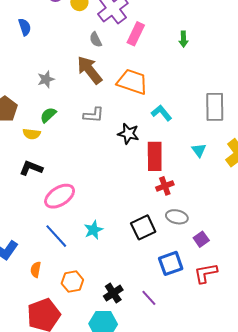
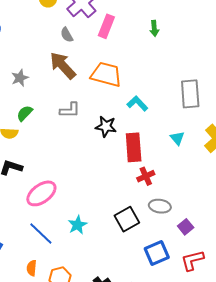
orange semicircle: (36, 270) -> (32, 268), moved

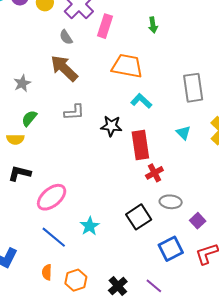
orange trapezoid: (106, 74) -> (127, 66), moved

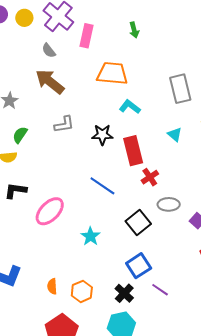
blue line: (54, 237) -> (102, 186), moved
blue square: (171, 249) -> (139, 266), moved

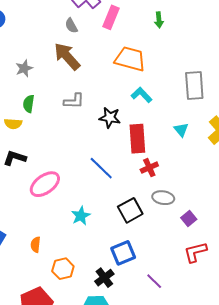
green semicircle: (20, 135) -> (29, 104), turned -36
orange semicircle: (52, 286) -> (36, 245), moved
purple line: (160, 290) -> (154, 281), moved

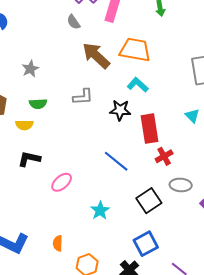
brown arrow: (67, 56) -> (96, 56), moved
cyan L-shape: (142, 95) -> (138, 85), moved
green semicircle: (29, 104) -> (38, 104), turned -96
pink ellipse: (45, 184) -> (62, 182), size x0.7

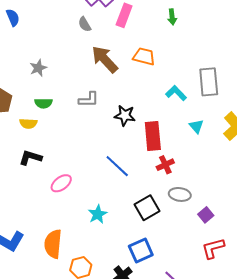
orange trapezoid: (135, 50) -> (144, 56), size x0.7
cyan L-shape: (138, 85) -> (176, 93), moved
orange semicircle: (58, 243) -> (53, 244), size x1.8

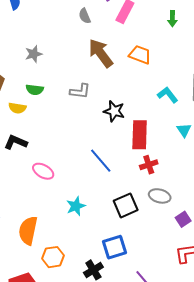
pink ellipse: (61, 183) -> (43, 171), turned 60

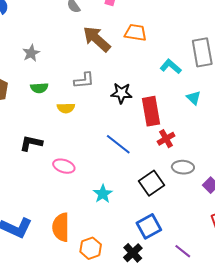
yellow semicircle: (17, 108) -> (66, 108), moved

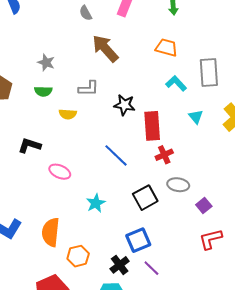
orange trapezoid: (135, 33) -> (166, 48), moved
gray star: (31, 53) -> (46, 62), moved, turned -30
purple line: (183, 251) -> (151, 268), moved

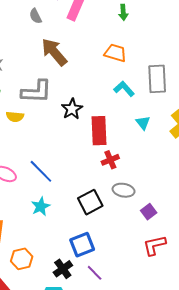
gray L-shape: (89, 88) -> (36, 92), size x1.5
black star: (124, 105) -> (72, 109), turned 30
blue line: (116, 155) -> (41, 171), moved

